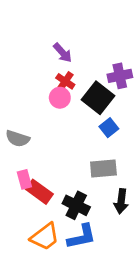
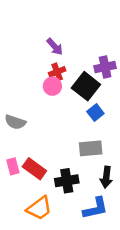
red cross: (65, 81) -> (57, 72), turned 35
pink rectangle: (24, 179) -> (13, 166), moved
black cross: (76, 205) -> (67, 181), turned -35
blue L-shape: (82, 237) -> (95, 208), moved

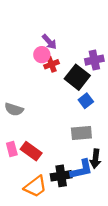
pink circle: (52, 86) -> (42, 55), moved
black cross: (67, 181) -> (61, 176), moved
blue L-shape: (95, 208) -> (81, 169), moved

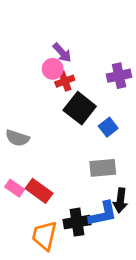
black square: (77, 77) -> (80, 108), moved
pink rectangle: (12, 149) -> (15, 188), turned -40
orange trapezoid: (35, 187) -> (44, 236), turned 140

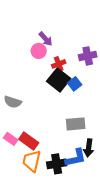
red cross: (65, 81) -> (59, 64), moved
blue square: (108, 127) -> (75, 84), moved
orange trapezoid: (44, 236) -> (32, 161), moved

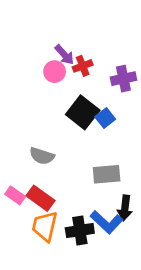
red cross: (59, 64) -> (83, 66), moved
gray semicircle: (13, 102) -> (42, 156), moved
blue L-shape: (76, 158) -> (107, 222), turned 55

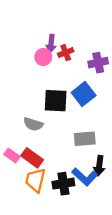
purple arrow: (64, 55) -> (51, 44), turned 48
black square: (83, 112) -> (56, 101), moved, turned -35
blue square: (105, 118) -> (84, 94), size x1.5

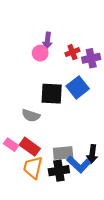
red cross: (66, 53) -> (72, 52), moved
gray rectangle: (85, 139) -> (63, 153), moved

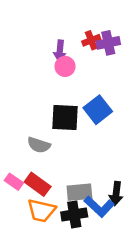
red cross: (72, 52) -> (91, 40), moved
pink circle: (40, 53) -> (65, 66), moved
purple cross: (91, 58) -> (108, 43), moved
orange trapezoid: (33, 168) -> (41, 211), turned -90

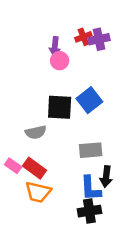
gray semicircle: (39, 145) -> (36, 132), turned -30
gray rectangle: (79, 192) -> (91, 150), moved
blue L-shape: (99, 207) -> (91, 188), turned 44
black cross: (74, 214) -> (89, 211), moved

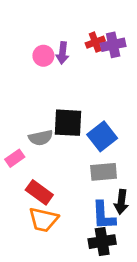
pink circle: (60, 61) -> (43, 56), moved
blue square: (89, 100) -> (102, 136), moved
gray semicircle: (36, 132) -> (41, 138), moved
pink rectangle: (13, 166) -> (15, 158), moved, turned -70

